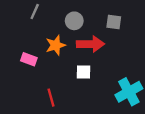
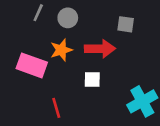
gray circle: (74, 21) -> (68, 18), moved
pink rectangle: (29, 59) -> (32, 65), size x1.6

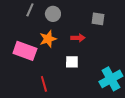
red arrow: (100, 49) -> (78, 38), size x0.6

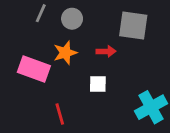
gray square: (98, 19) -> (133, 25), size x1.6

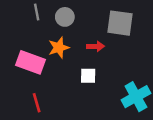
gray line: (41, 13) -> (37, 12), turned -35
red line: (60, 114) -> (37, 103), moved

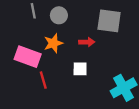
red line: (37, 103) -> (43, 80), moved

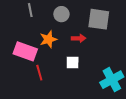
gray circle: (59, 15) -> (61, 14), moved

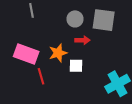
gray circle: (61, 14) -> (75, 19), moved
orange star: (48, 39) -> (58, 53), moved

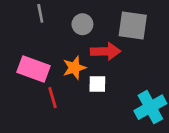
gray circle: (75, 19) -> (82, 24), moved
red arrow: (82, 40) -> (106, 51), size x1.5

